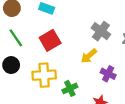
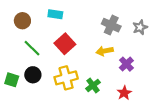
yellow arrow: (89, 56) -> (105, 51), turned 42
purple cross: (108, 74) -> (126, 64), turned 32

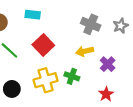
black circle: (33, 75) -> (12, 89), moved
green cross: (93, 85) -> (72, 76), moved, turned -32

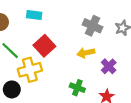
green cross: (72, 76) -> (77, 88), moved
yellow cross: (46, 80) -> (30, 70), moved

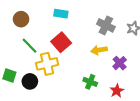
cyan rectangle: (34, 15) -> (61, 14), moved

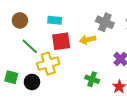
cyan rectangle: (61, 14) -> (55, 20), moved
red square: (61, 42) -> (61, 41), turned 36
yellow arrow: (99, 50) -> (88, 40), moved

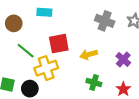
cyan rectangle: (55, 20) -> (44, 12), moved
yellow arrow: (88, 40) -> (89, 55), moved

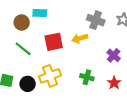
brown circle: (14, 23) -> (22, 23), moved
yellow arrow: (89, 55) -> (80, 38), moved
yellow cross: (46, 68) -> (50, 76), moved

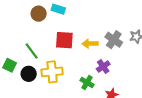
gray cross: (96, 20) -> (114, 40), moved
green line: (23, 49) -> (32, 51), moved
purple cross: (114, 55) -> (103, 67), moved

